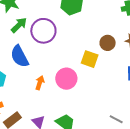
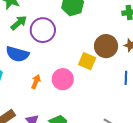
brown circle: (108, 43) -> (106, 46), size x1.5
blue semicircle: (20, 56) -> (17, 54), turned -50

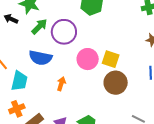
brown circle: (106, 46) -> (116, 83), moved
pink circle: (63, 79) -> (88, 59), moved

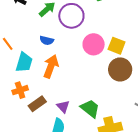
blue semicircle: (40, 58) -> (47, 40), size x0.6
orange arrow: (61, 84) -> (51, 66), moved, size x1.6

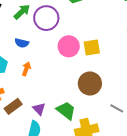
yellow square: (117, 46) -> (92, 47), turned -30
orange arrow: (51, 66) -> (26, 69), size x0.6
brown circle: (120, 69) -> (90, 83), moved

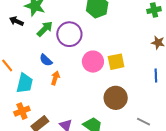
blue semicircle: (22, 43) -> (46, 60), turned 32
orange arrow: (26, 69) -> (55, 78), moved

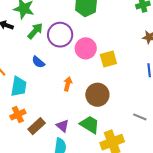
pink circle: (93, 62) -> (86, 48), moved
orange arrow: (55, 78) -> (68, 84), moved
brown circle: (116, 98) -> (97, 95), moved

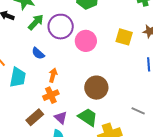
yellow square: (108, 59) -> (124, 37), moved, turned 30
orange arrow: (68, 84) -> (53, 75), moved
orange cross: (18, 115) -> (51, 95), moved

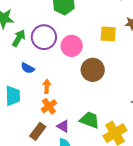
brown circle: (96, 88) -> (93, 70), moved

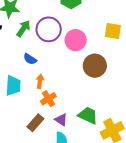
orange arrow: (47, 86) -> (40, 81), moved

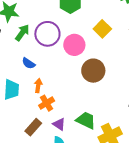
yellow square: (113, 31) -> (102, 29), moved, turned 36

